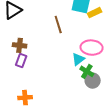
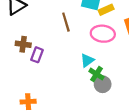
pink ellipse: (92, 48) -> (103, 34), moved
purple rectangle: (21, 60) -> (37, 55), moved

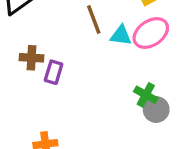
pink ellipse: (103, 34) -> (151, 33), turned -35
cyan triangle: (87, 60) -> (121, 35), moved, turned 48

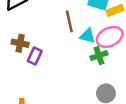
green cross: (146, 95) -> (99, 56), moved, turned 35

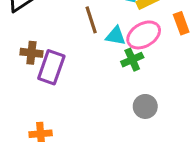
purple rectangle: (35, 56) -> (51, 67), size x1.5

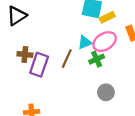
brown line: (91, 20) -> (67, 59), moved, turned 42
cyan triangle: (116, 36) -> (85, 42), turned -32

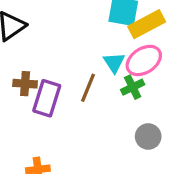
yellow rectangle: (107, 17) -> (147, 24), size x1.5
cyan triangle: (85, 42) -> (114, 63), turned -40

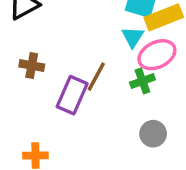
cyan triangle: (114, 63) -> (133, 37), moved
purple rectangle: (47, 98) -> (72, 95), moved

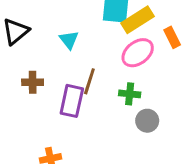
cyan triangle: (133, 37) -> (69, 40), moved
green cross: (142, 81) -> (130, 94), moved, turned 36

